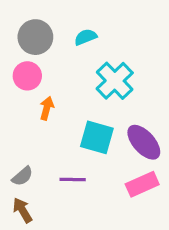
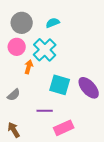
cyan cross: (115, 81) -> (45, 50), moved
gray semicircle: (22, 176) -> (14, 95), moved
pink rectangle: (142, 184) -> (64, 128), moved

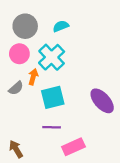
cyan square: (60, 85) -> (53, 97), moved, turned -30
gray semicircle: (14, 95) -> (16, 88), moved

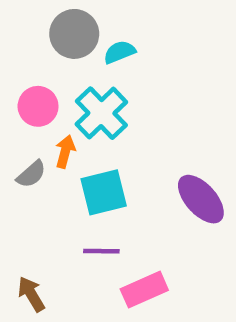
gray circle: (25, 26) -> (74, 34), moved

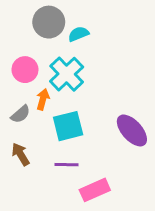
brown arrow: (31, 294) -> (21, 154), moved

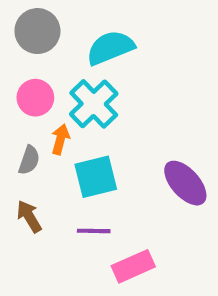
gray circle: (49, 22) -> (37, 31), moved
cyan semicircle: (78, 34) -> (110, 48), size x1.6
gray semicircle: (21, 114) -> (29, 160), turned -30

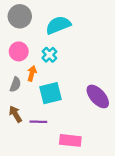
cyan cross: (94, 104) -> (49, 55), size x0.6
purple line: (94, 231) -> (38, 122), moved
pink rectangle: (133, 266) -> (70, 140), turned 30

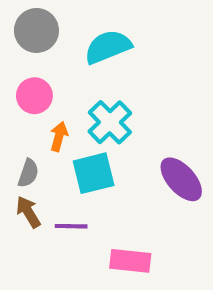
cyan cross: (49, 55) -> (110, 122), moved, size x1.5
gray semicircle: (15, 84) -> (28, 173), moved

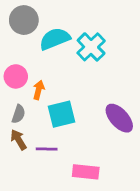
cyan semicircle: (108, 47) -> (55, 39), moved
pink circle: (34, 96) -> (16, 76), moved
cyan cross: (110, 122) -> (91, 47), moved

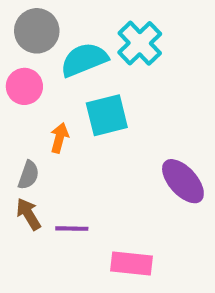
cyan cross: (91, 47) -> (140, 43), moved
pink circle: (16, 76) -> (24, 86), moved
cyan square: (61, 114) -> (107, 115), moved

